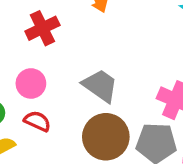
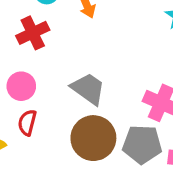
red semicircle: (37, 121) -> (27, 123), turned -100

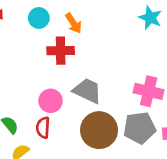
red cross: (33, 33) -> (61, 51), moved, turned 35
pink circle: (21, 86) -> (51, 101), moved

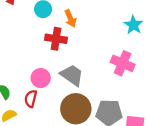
pink cross: (149, 91) -> (123, 63), moved

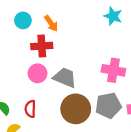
pink cross: (123, 63) -> (113, 70), moved
pink circle: (41, 78) -> (38, 73), moved

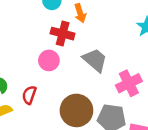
pink cross: (113, 70) -> (129, 83), turned 35
gray trapezoid: (65, 78) -> (95, 60), moved

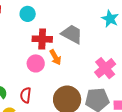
orange arrow: (80, 13) -> (55, 57), moved
gray trapezoid: (95, 60) -> (72, 34), moved

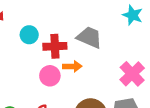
cyan circle: (28, 14) -> (29, 35), moved
orange arrow: (55, 57) -> (72, 66), turned -56

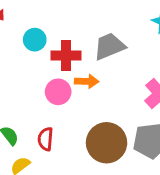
gray trapezoid: (89, 37) -> (109, 46), turned -48

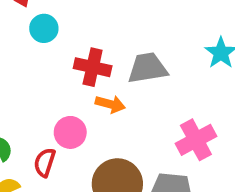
cyan circle: (35, 40) -> (44, 28), moved
pink circle: (58, 92) -> (70, 132), moved

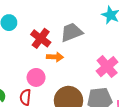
red cross: (93, 67) -> (41, 38), turned 36

